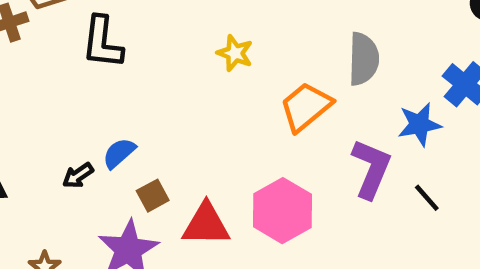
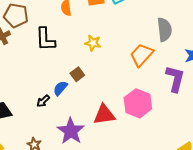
yellow star: (235, 53) -> (93, 43), moved
brown square: (153, 196) -> (77, 74), moved

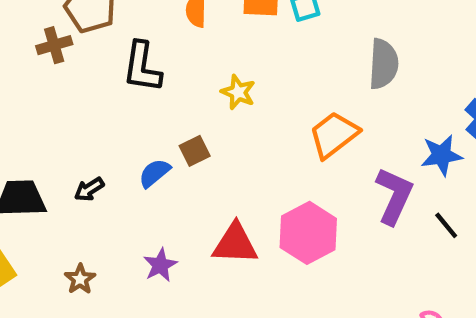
gray semicircle: (164, 30) -> (383, 64), moved
black arrow: (43, 101) -> (89, 189), moved
purple star: (71, 131) -> (160, 265), size x0.6

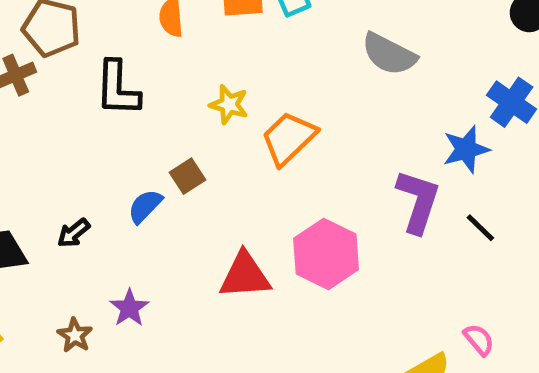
gray semicircle: (383, 64) -> (389, 54), turned 120
orange trapezoid: (334, 135) -> (289, 138), moved
purple star: (160, 265) -> (129, 308), moved

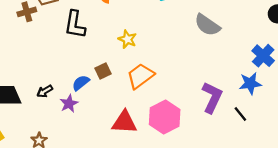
orange trapezoid: (289, 138) -> (140, 76), moved
blue star: (466, 149) -> (250, 83), moved
purple star: (129, 308) -> (69, 104), moved

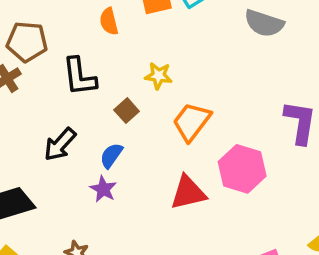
brown square: (103, 71) -> (127, 111), moved
black arrow: (45, 91) -> (60, 144), moved, size x1.5

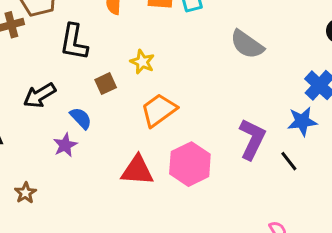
blue semicircle: (111, 155) -> (81, 118), turned 85

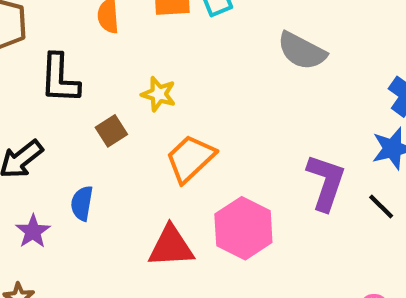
blue semicircle: (81, 118) -> (82, 203), moved, turned -120
purple star: (65, 145) -> (33, 231), moved

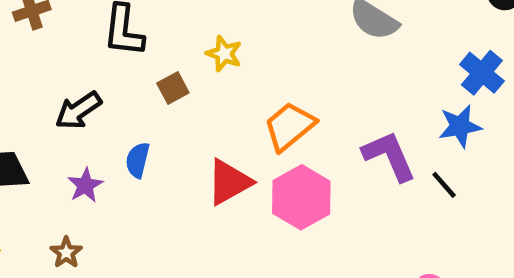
orange trapezoid: (190, 158) -> (289, 126), moved
purple L-shape: (326, 182) -> (389, 156), turned -46
red triangle: (171, 247) -> (229, 182), moved, turned -30

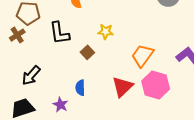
black arrow: (78, 110) -> (31, 75), moved

